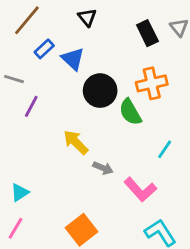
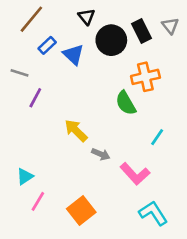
black circle: (100, 91) -> (111, 40), moved
pink line: (15, 228) -> (38, 201), moved

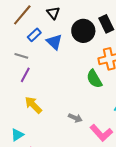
black triangle: (86, 17) -> (53, 13), moved
gray line: (20, 73) -> (21, 56), moved
yellow arrow: (76, 131) -> (33, 105), moved

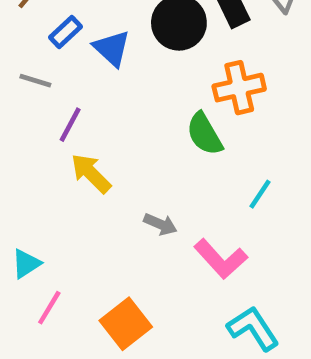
purple line: (25, 75) -> (70, 125), moved
yellow arrow: (33, 105) -> (91, 173), moved

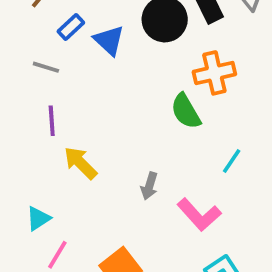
purple line: (70, 125) -> (52, 121), moved, turned -32
yellow arrow: (91, 173) -> (80, 163), moved
gray arrow: (160, 224) -> (149, 186), turned 84

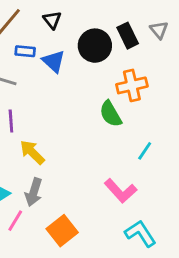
blue rectangle: (71, 27) -> (25, 51), turned 48
gray arrow: (149, 186) -> (34, 192), moved, size x1.4

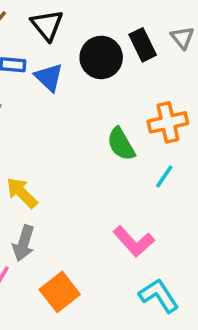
black triangle: (52, 20) -> (47, 25), size x1.4
orange cross: (132, 85) -> (168, 122), moved
cyan line: (145, 151) -> (164, 176), moved

